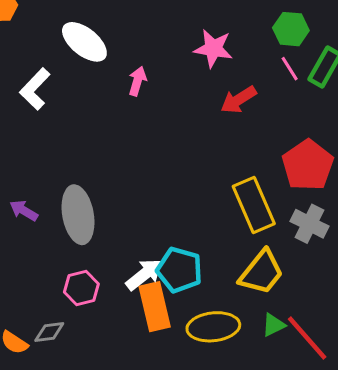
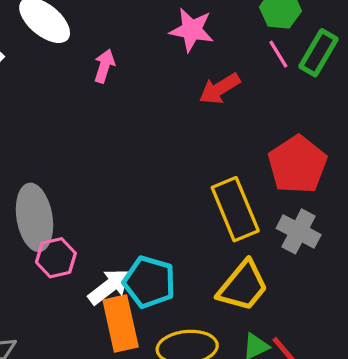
pink hexagon: (81, 288) -> (56, 258), moved

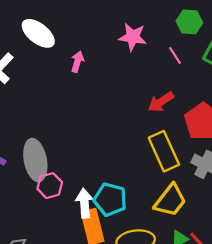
pink line: (278, 54) -> (175, 55), moved
red arrow: (220, 89) -> (161, 102), moved
white arrow: (109, 287) -> (84, 203), turned -56

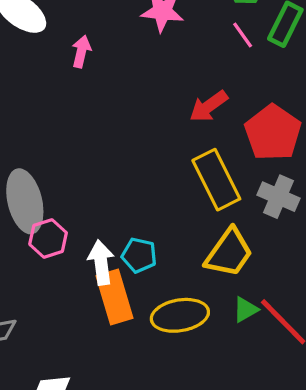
pink line: (175, 55) -> (243, 35), moved
cyan pentagon: (110, 199) -> (139, 255), size x0.7

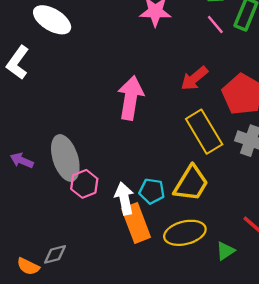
pink arrow: (81, 52) -> (131, 98), moved, size x1.8
yellow trapezoid: (229, 253) -> (191, 183), moved
green triangle: (245, 310) -> (225, 251), moved

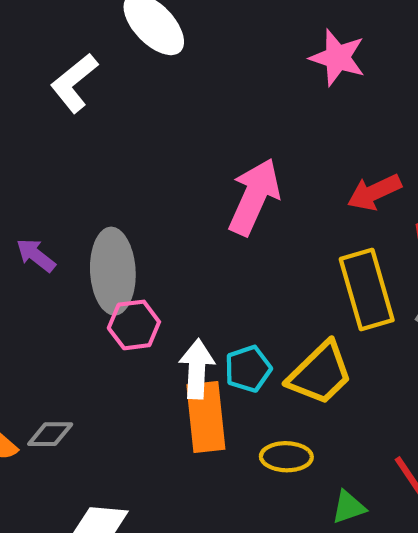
cyan pentagon: (152, 191) -> (248, 369), turned 30
yellow ellipse: (185, 233) -> (286, 457), size x0.7

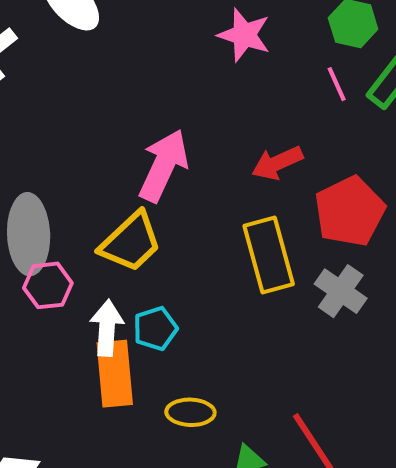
yellow trapezoid: (320, 373) -> (131, 242), moved

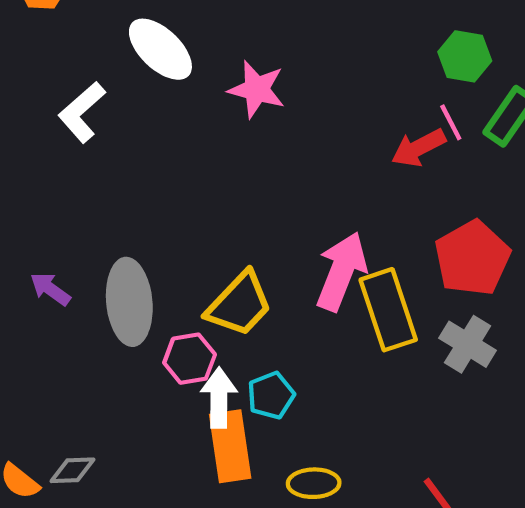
pink star: (244, 35) -> (257, 89), moved
red arrow: (277, 163) -> (418, 148), moved
pink arrow: (164, 166) -> (341, 271), moved
pink hexagon: (48, 285) -> (190, 359), moved

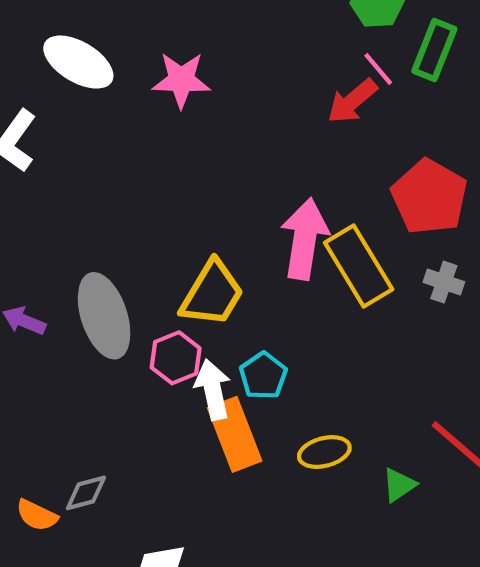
gray cross: (468, 344) -> (444, 282), size x0.7

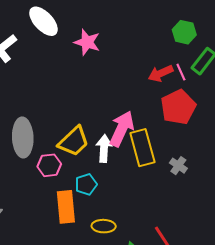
pink line: (378, 69) -> (181, 72), moved
red pentagon: (429, 197) -> (178, 107), moved
white arrow: (213, 390) -> (104, 148), moved

